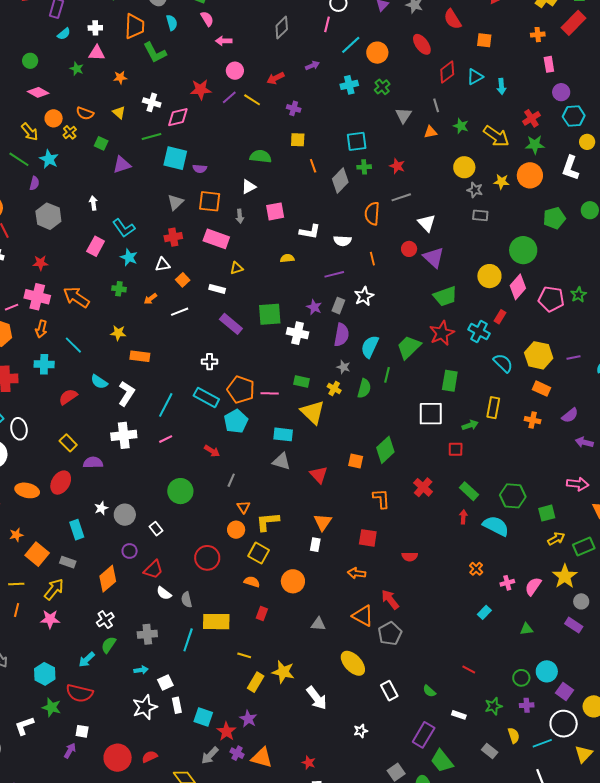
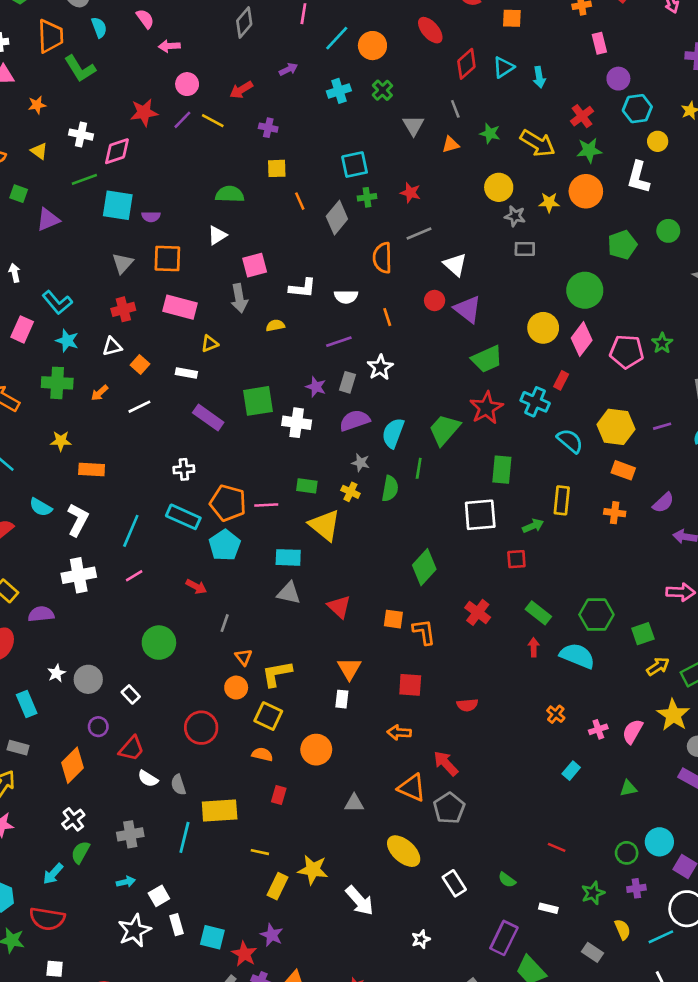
gray arrow: (240, 216) -> (239, 298), moved, size x1.5
green cross: (119, 289) -> (57, 383), size x1.6
purple semicircle: (342, 335) -> (355, 420), turned -115
orange square: (356, 461) -> (393, 619), moved

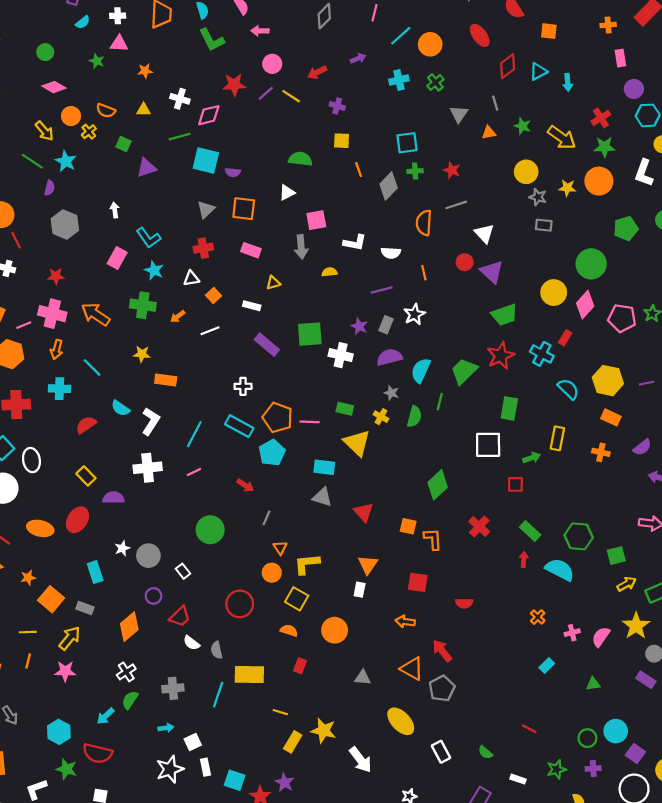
green L-shape: (80, 69) -> (212, 40), moved
yellow triangle: (39, 151) -> (144, 110), turned -40
pink rectangle: (180, 307) -> (251, 250), size x0.7

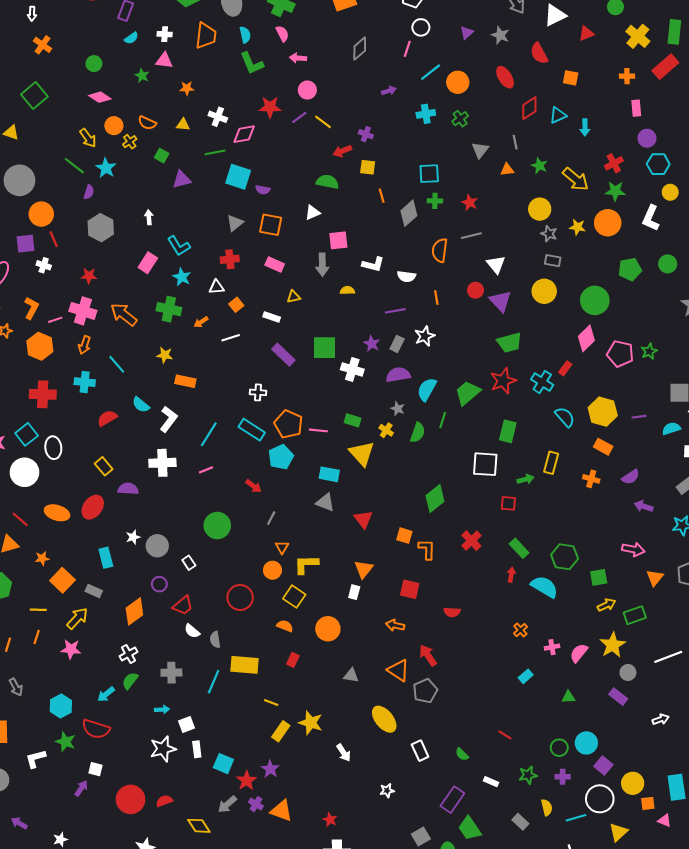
red arrow: (317, 72) -> (342, 151), moved
yellow circle: (554, 293) -> (544, 291), moved
white arrow: (360, 760) -> (344, 753), size x0.7

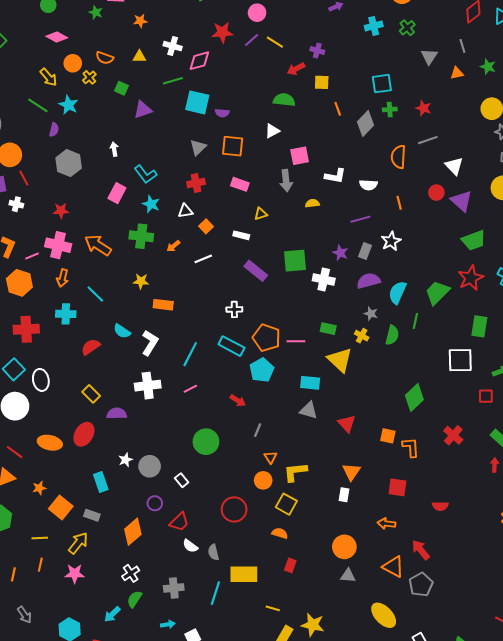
orange circle: (328, 629) -> (344, 547), moved

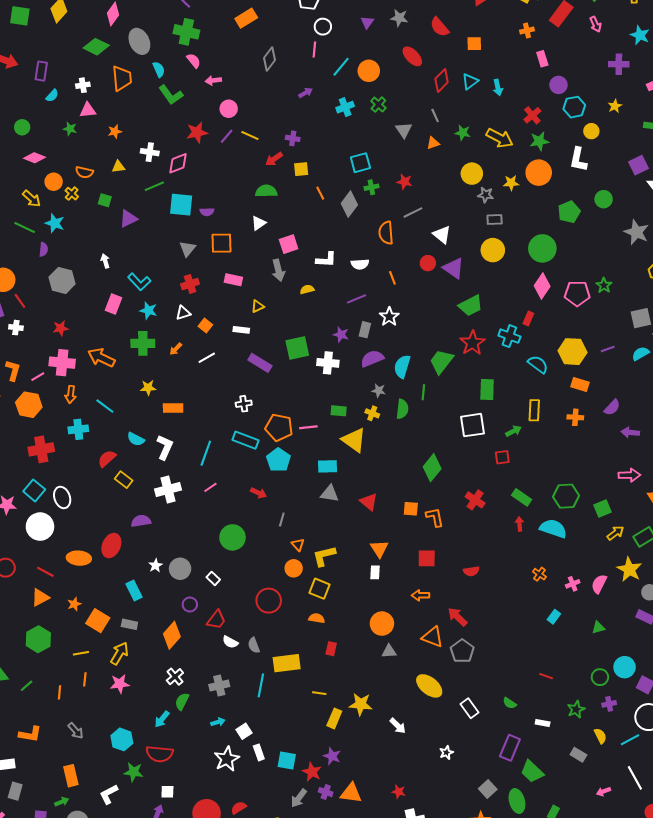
yellow rectangle: (91, 394) -> (124, 480), moved

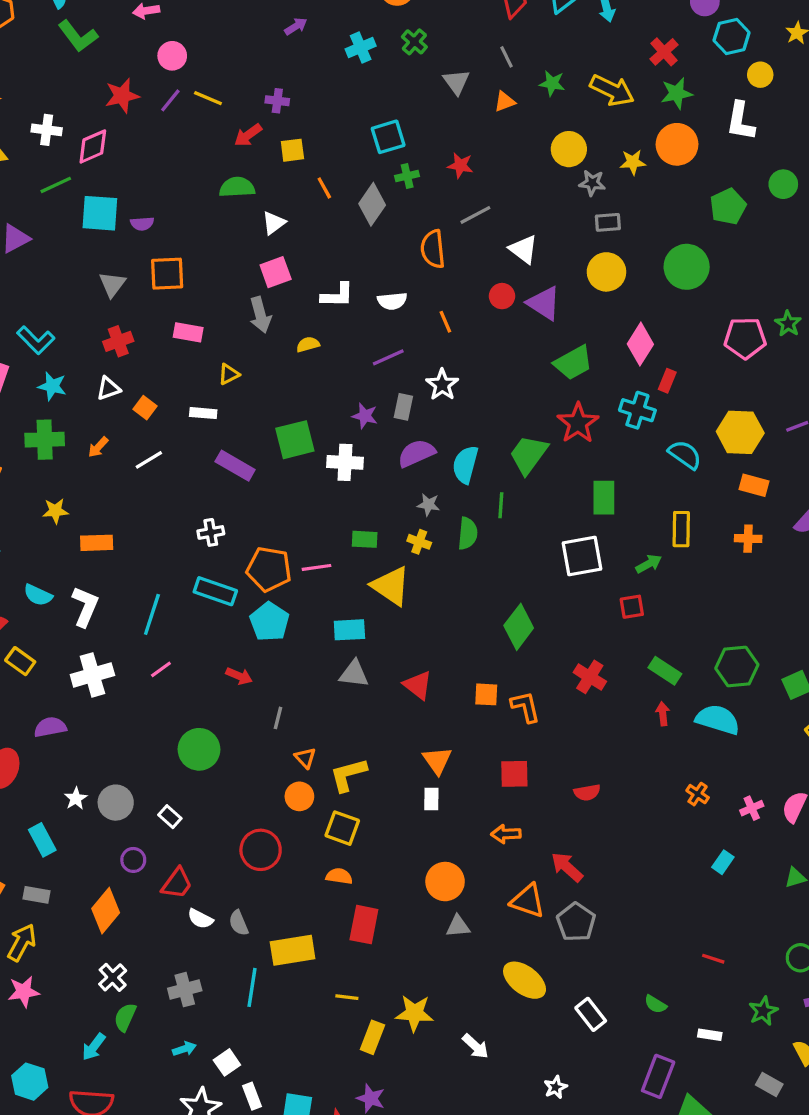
white triangle: (259, 223) -> (274, 223), moved
pink diamond: (542, 286) -> (640, 344), moved
red rectangle: (331, 649) -> (364, 925), size x1.6

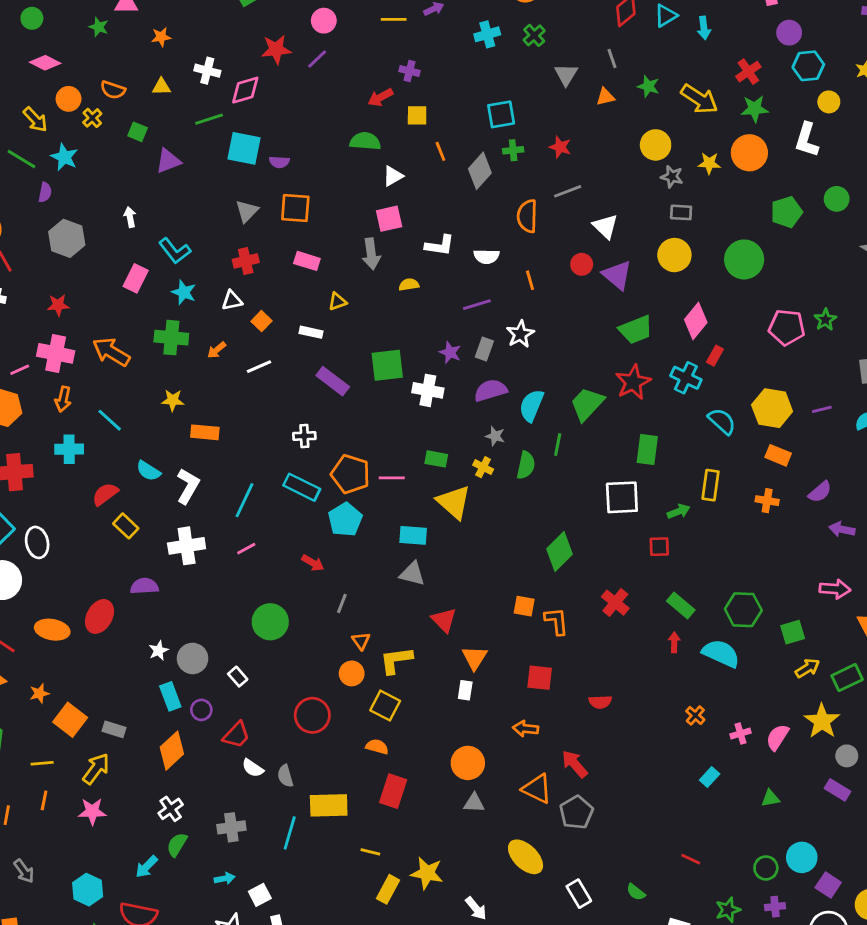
yellow line: (208, 98) -> (394, 19), moved, turned -30
red triangle: (418, 685) -> (444, 620), moved
cyan rectangle: (42, 840) -> (170, 696), moved

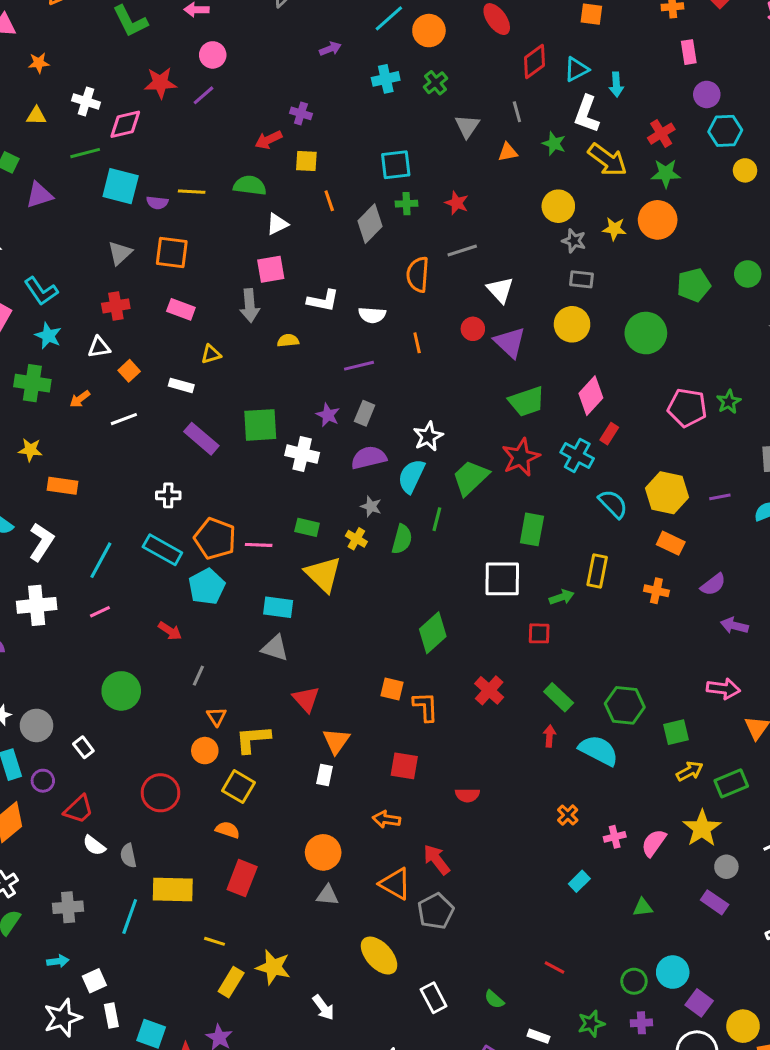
yellow line: (394, 19) -> (192, 192), moved
white L-shape: (807, 140) -> (587, 114), moved
white star: (520, 334) -> (428, 436), moved

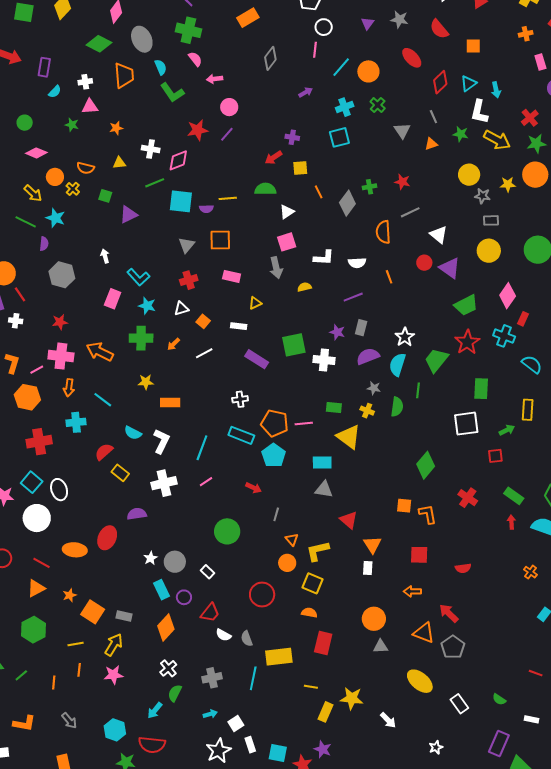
cyan square: (396, 165) -> (339, 137), moved

